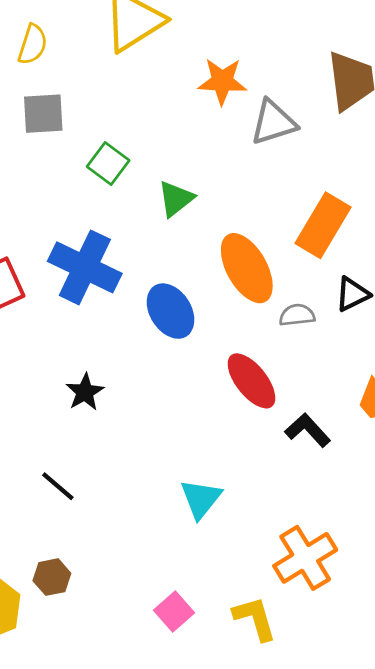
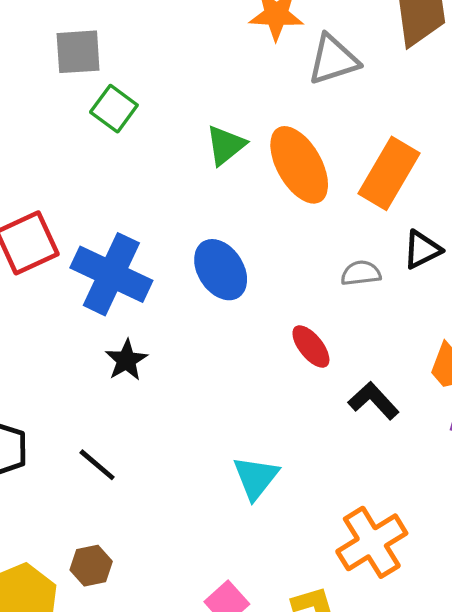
green square: (108, 164) -> (114, 109), moved
blue cross: (85, 267) -> (111, 274), moved
orange ellipse: (247, 268) -> (299, 165), moved
red ellipse: (251, 381) -> (311, 346), size x0.7

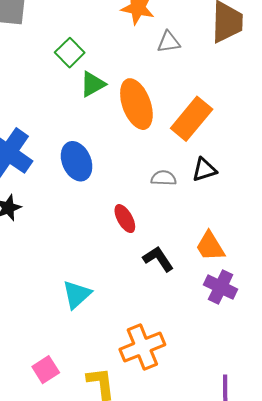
gray triangle: (333, 60) -> (169, 42), size x0.7
green square: (114, 109) -> (70, 53), moved

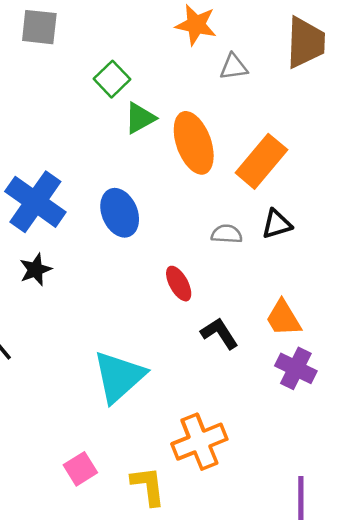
cyan triangle: (77, 295) -> (119, 377), size x1.5

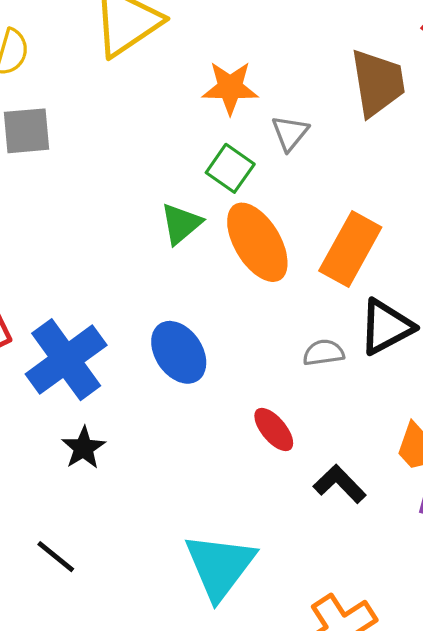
gray triangle: (234, 67) -> (290, 133), turned -32
green square: (112, 79) -> (230, 168), moved
blue cross: (35, 202) -> (66, 360), turned 30
black triangle: (277, 224) -> (386, 327), size x1.4

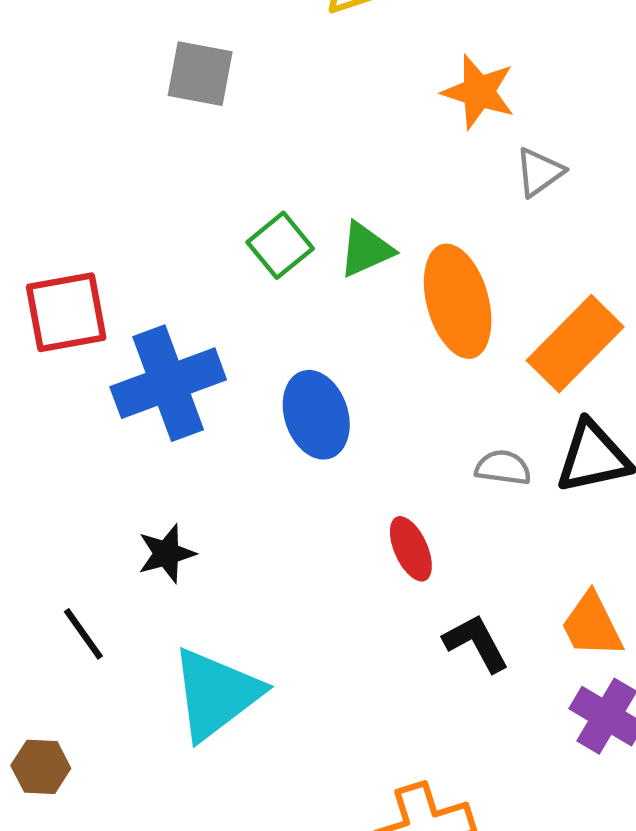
green square: (230, 168) -> (280, 245), moved
black star: (84, 448) -> (167, 553), moved
cyan triangle: (220, 566) -> (216, 694), moved

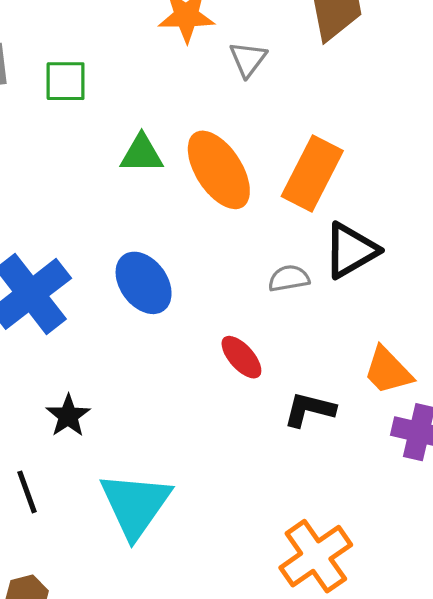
green square: (280, 245) -> (66, 81), moved, turned -33
green triangle: (366, 250) -> (142, 154), turned 42
black line: (83, 634) -> (27, 492), turned 33
black L-shape: (476, 643) -> (309, 410), turned -30

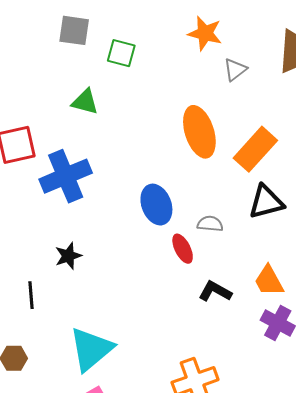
green triangle: (142, 154) -> (85, 102), moved
gray semicircle: (289, 278) -> (210, 224), moved
blue ellipse: (144, 283) -> (156, 205), moved
cyan triangle: (135, 505) -> (91, 349), moved

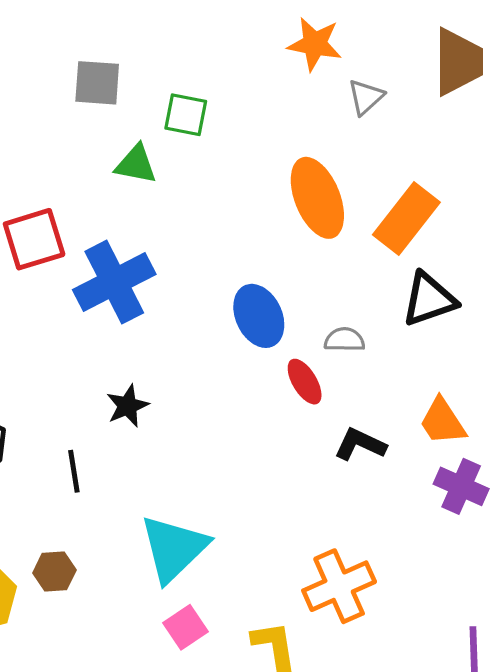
gray square: (74, 30) -> (97, 83), moved
green square: (121, 53) -> (186, 115), moved

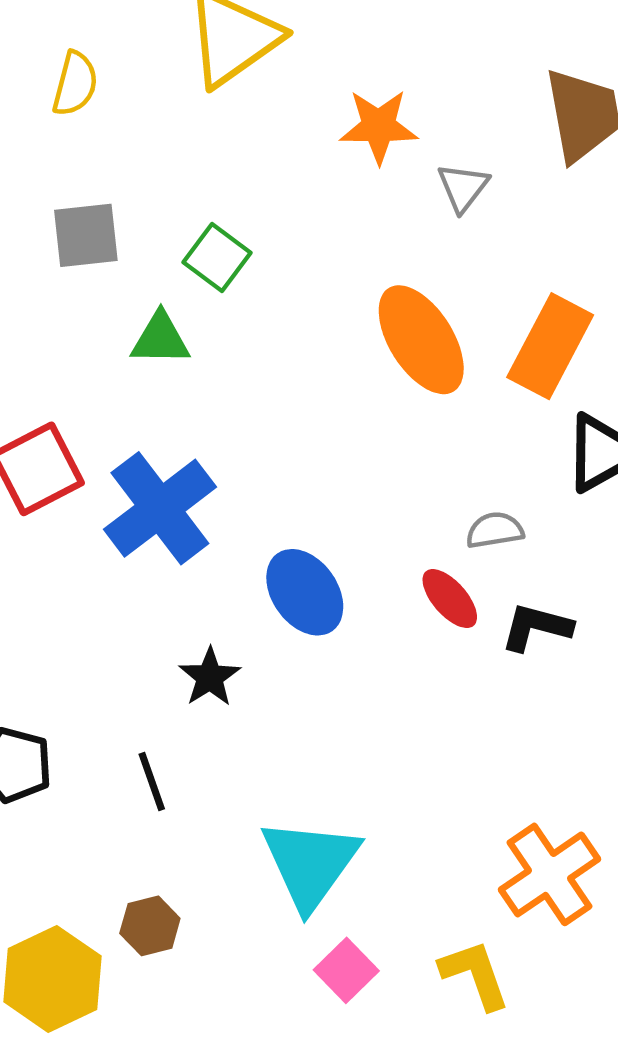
green square: (186, 115) -> (217, 257), turned 36
blue ellipse: (259, 316) -> (305, 592), moved
black L-shape: (360, 444) -> (536, 627), moved

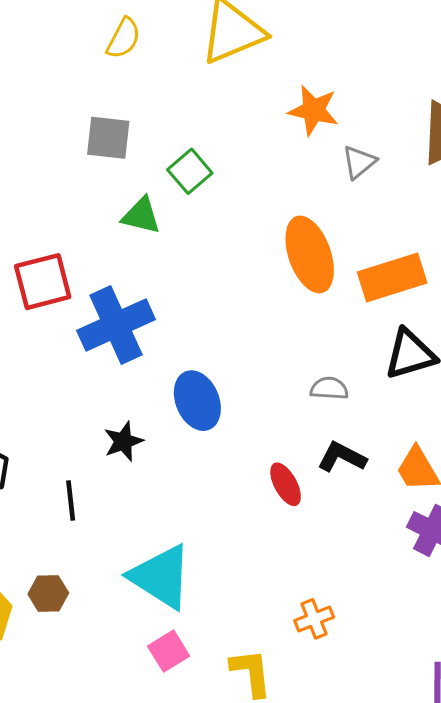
orange rectangle: (550, 346) -> (392, 278), turned 32
red ellipse: (450, 599) -> (286, 484), moved
cyan triangle: (310, 864) -> (161, 577), turned -46
orange cross: (549, 874) -> (314, 619), size x0.6

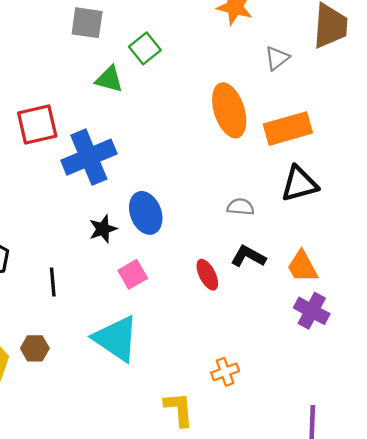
gray triangle: (359, 162) -> (277, 58), moved
black star: (123, 441) -> (103, 229), moved
pink square: (169, 651) -> (133, 274), moved

